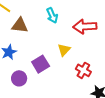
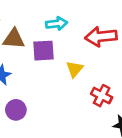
cyan arrow: (52, 15) -> (57, 24), turned -70
purple square: (41, 64) -> (43, 51), moved, turned 30

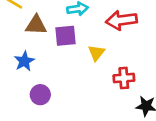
red cross: (102, 96) -> (124, 78), turned -30

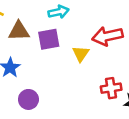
red arrow: (121, 20) -> (107, 36), moved
red cross: (124, 78) -> (111, 88), moved

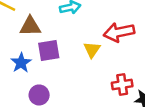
purple square: (49, 39) -> (49, 51), moved

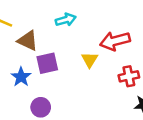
brown triangle: (30, 26) -> (28, 41), turned 30
red cross: (122, 85) -> (129, 76), moved

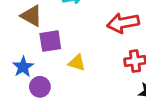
yellow triangle: (90, 60) -> (77, 63), moved, turned -48
blue star: (21, 77) -> (23, 67), moved

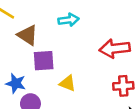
blue star: (23, 67) -> (16, 83), turned -30

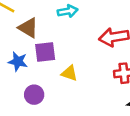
blue star: (16, 83) -> (18, 62), moved

